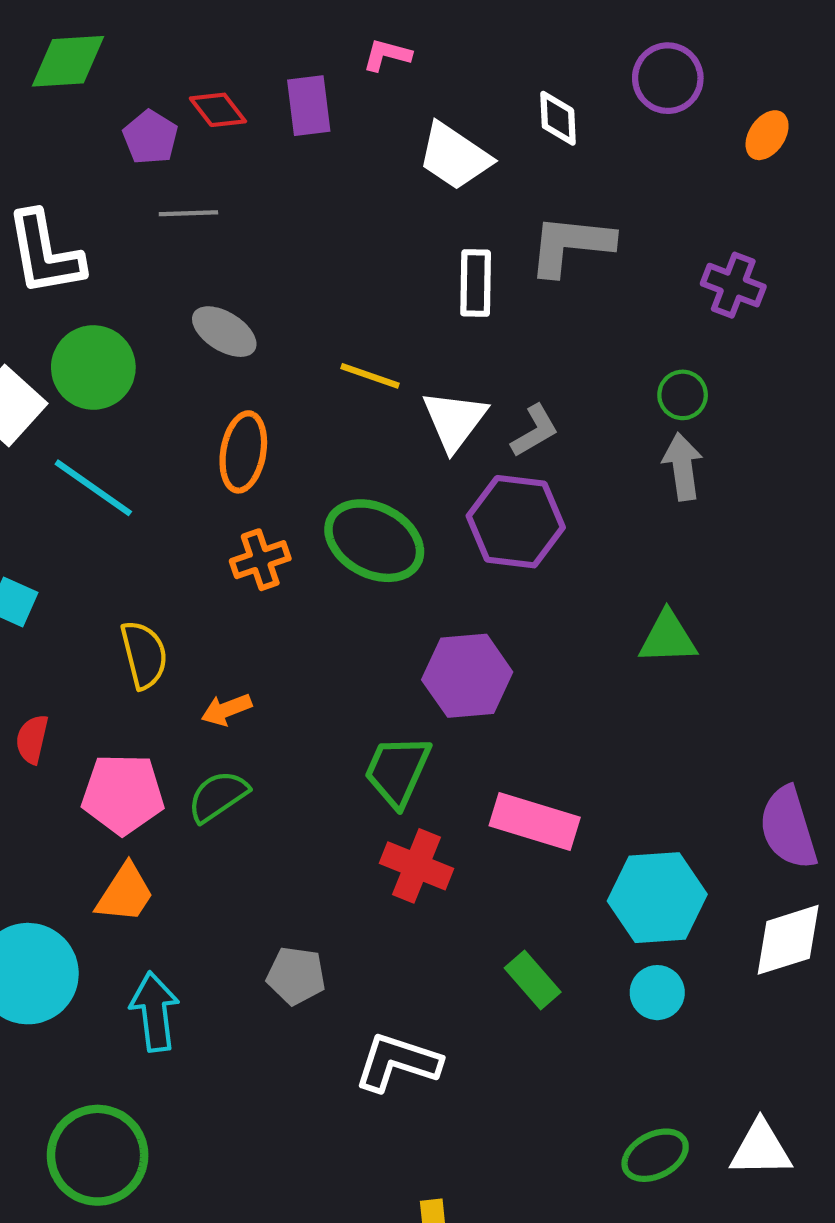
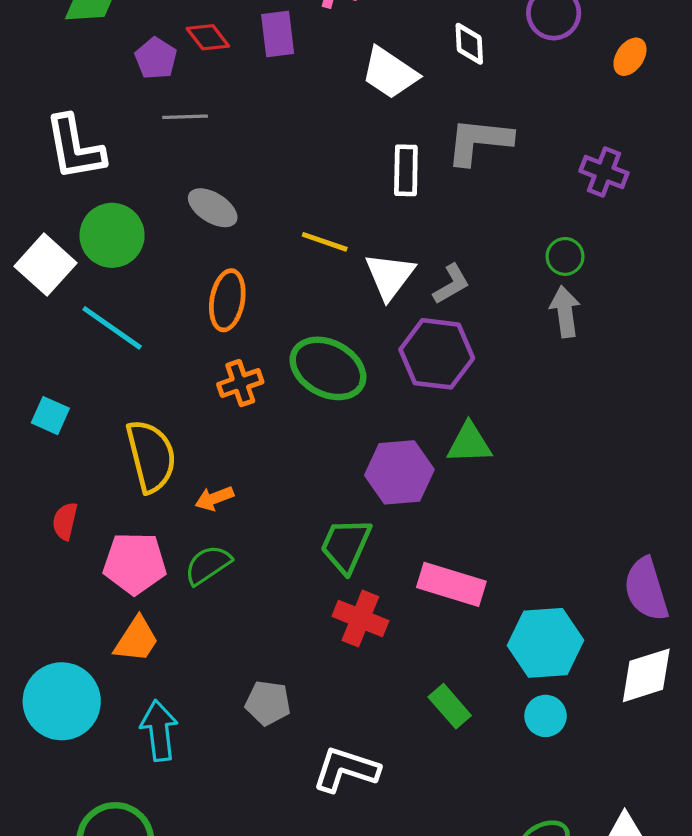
green triangle: (668, 638) -> (469, 443), moved
yellow semicircle: (144, 655) -> (151, 456), size x1.4

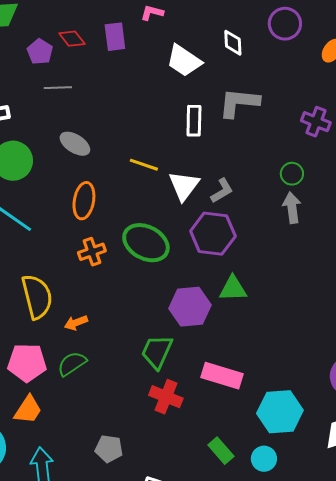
cyan circle: (546, 716) -> (264, 459), moved

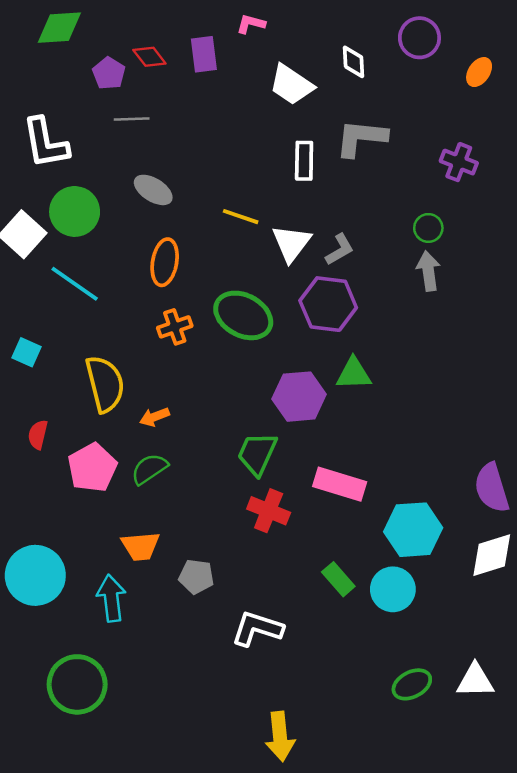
pink pentagon: (27, 363) -> (92, 468), turned -30
orange trapezoid: (28, 410) -> (141, 546), moved, turned 52
cyan circle: (264, 459) -> (393, 589), size x1.4

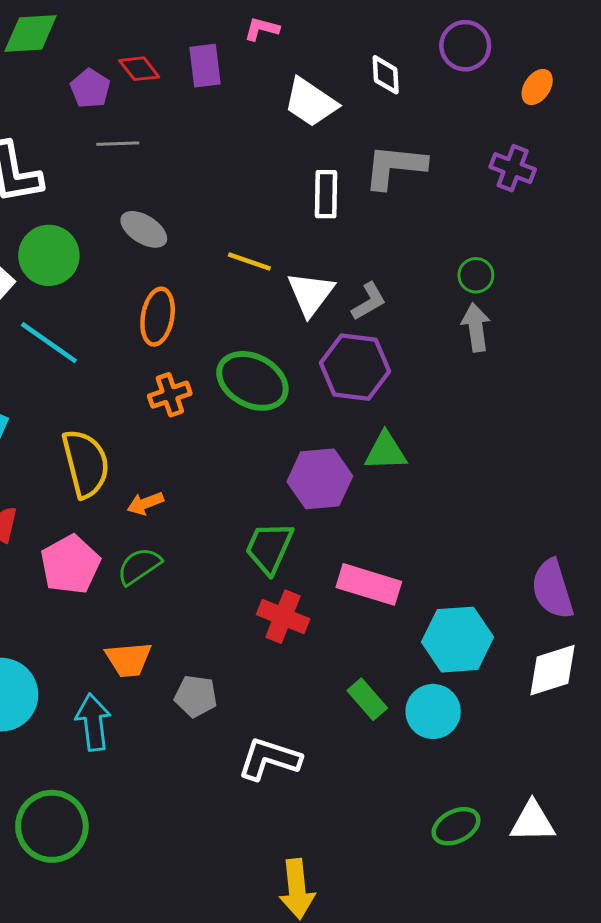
purple cross: (459, 162) -> (513, 168), moved

